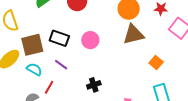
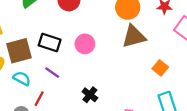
black cross: (94, 85) -> (90, 95), turned -32

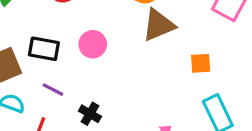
orange square: (160, 68) -> (201, 63), turned -35
black cross: (90, 95) -> (90, 114), moved

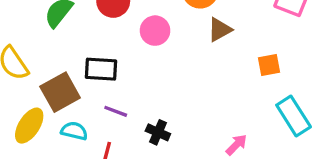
brown triangle: (158, 25) -> (220, 30), size x0.7
pink circle: (93, 44) -> (155, 31), moved

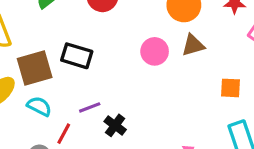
pink circle: (155, 31) -> (155, 51), moved
purple line: (116, 111) -> (90, 107), moved, turned -55

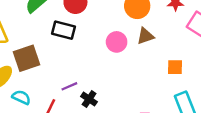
black rectangle: (77, 56) -> (63, 30), moved
cyan semicircle: (39, 106) -> (21, 97), moved

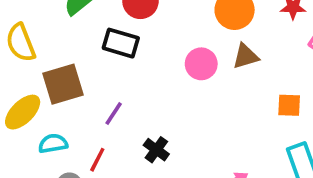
purple line: (69, 86) -> (114, 114), moved, turned -35
cyan semicircle: (21, 97) -> (53, 144), turned -36

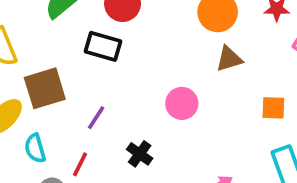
pink circle: (201, 64) -> (182, 103), moved
cyan semicircle: (53, 144) -> (35, 148), turned -96

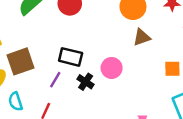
black rectangle: (103, 46) -> (71, 57), moved
black cross: (140, 154) -> (86, 82), moved

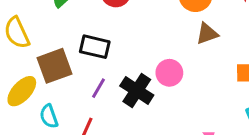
black rectangle: (71, 57) -> (95, 47), moved
black cross: (86, 82) -> (137, 90), size x1.5

